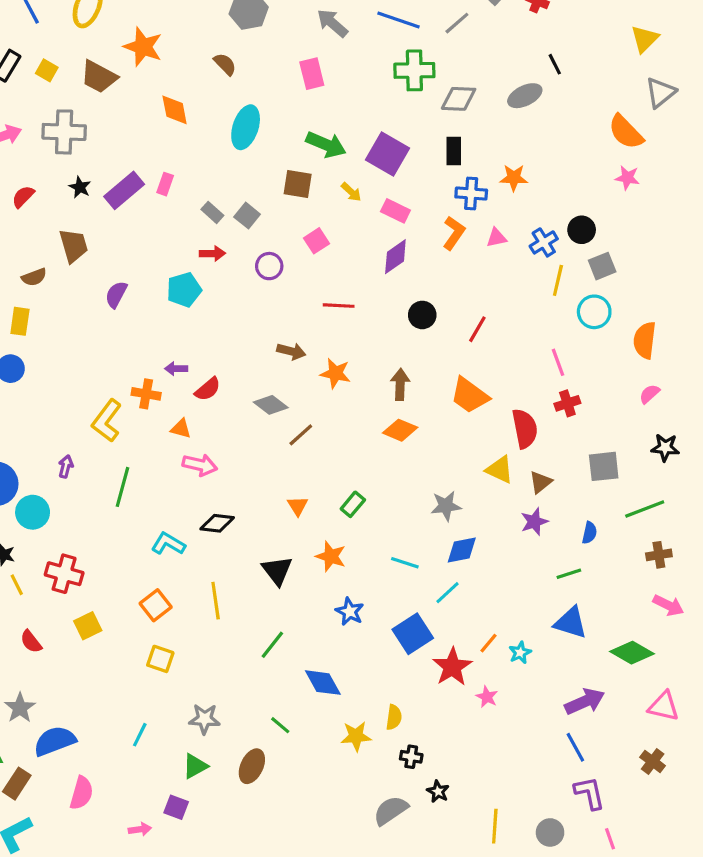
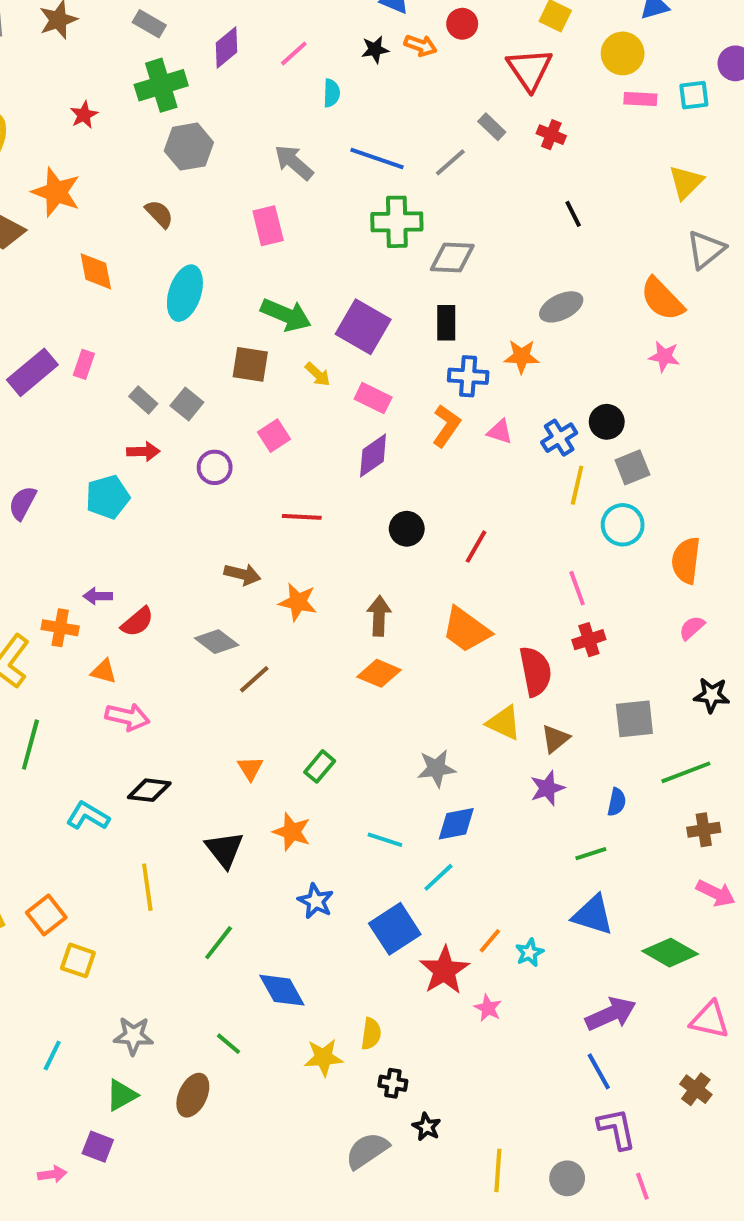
gray ellipse: (525, 96) -> (561, 307), moved
pink triangle: (496, 238) -> (500, 432), turned 30
orange square: (156, 605) -> (46, 915), moved

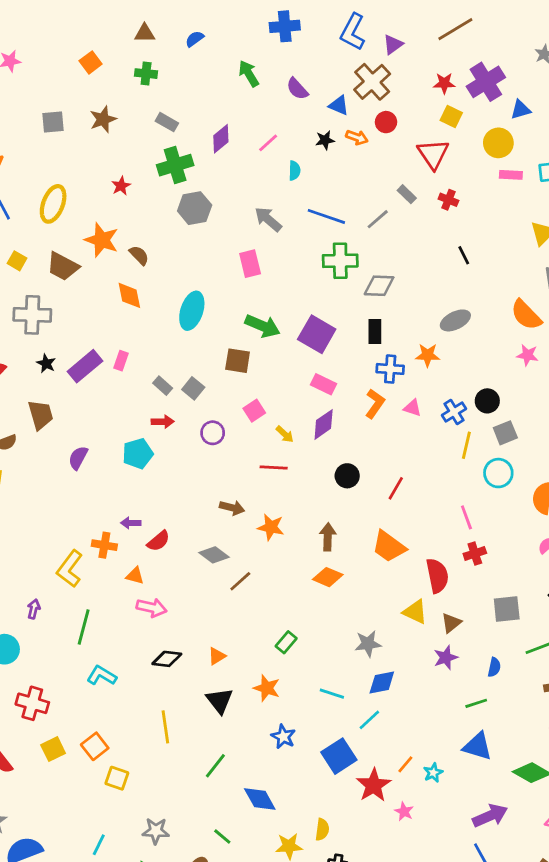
brown semicircle: (159, 214) -> (139, 255), moved
yellow arrow: (318, 374) -> (285, 434), moved
orange triangle: (250, 768) -> (217, 656), moved, turned 30
cyan L-shape: (88, 816) -> (102, 676), moved

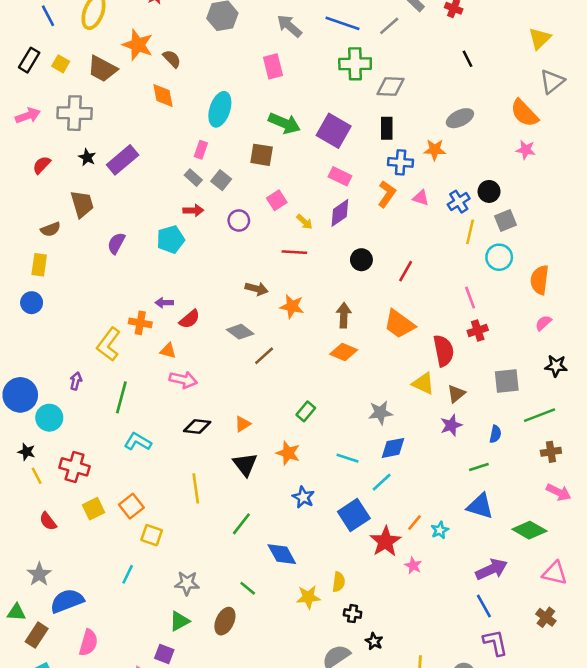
pink rectangle: (121, 361) -> (201, 150), moved
cyan line: (99, 845) -> (128, 574), moved

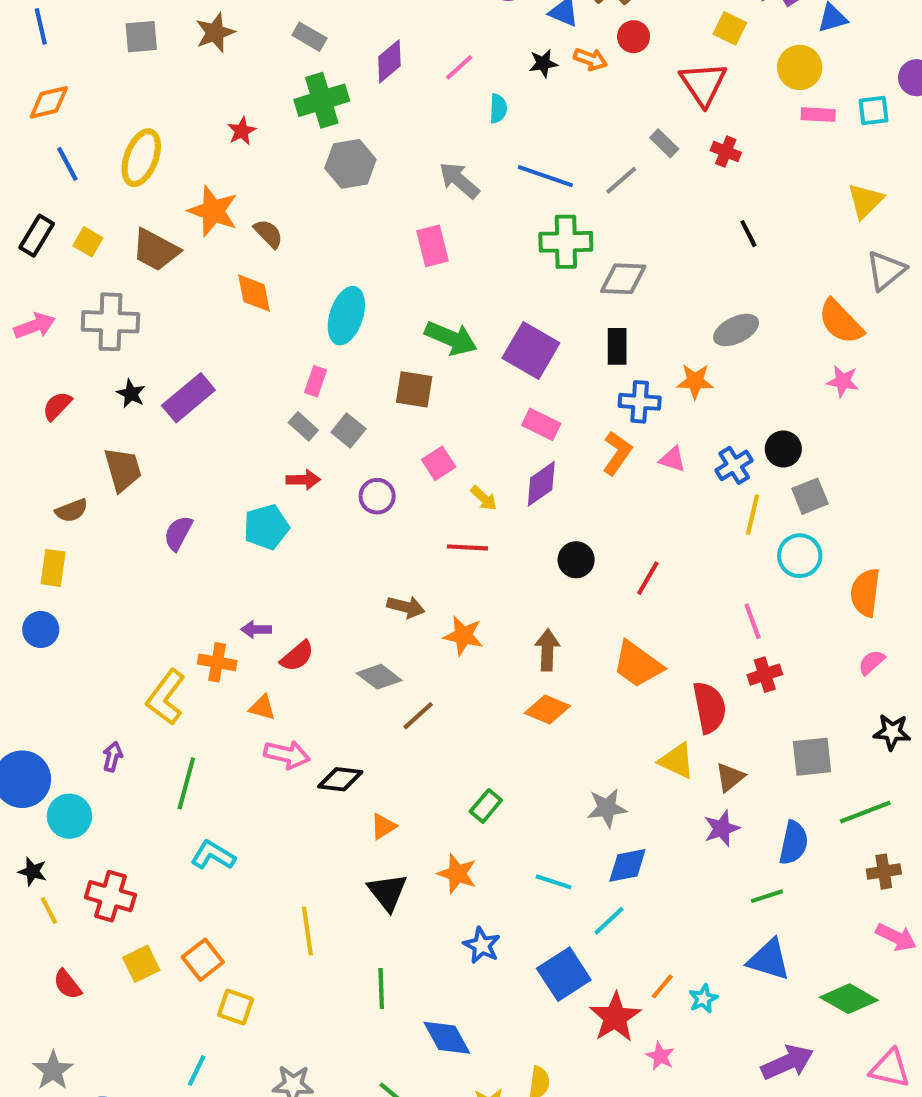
black diamond: (197, 427) -> (340, 779), moved
blue semicircle: (495, 434) -> (794, 843), size x1.5
green line: (241, 524) -> (381, 988), turned -40

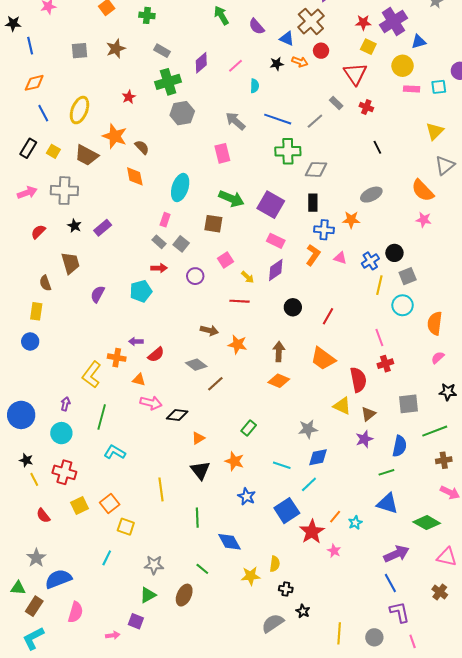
purple rectangle: (188, 398) -> (103, 228), size x0.7
brown semicircle: (71, 511) -> (45, 283), turned 91
cyan circle: (69, 816) -> (61, 433), moved

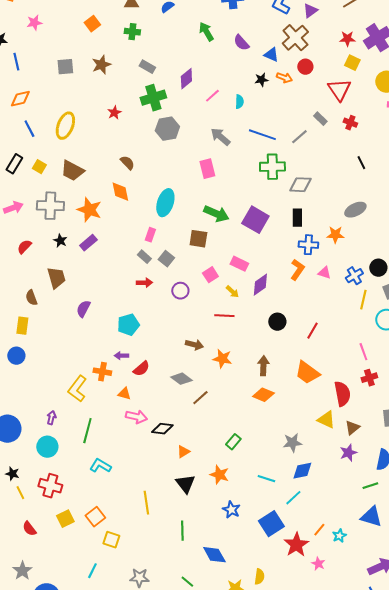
pink line: (235, 66) -> (212, 96), moved
orange star: (115, 136) -> (89, 210), moved
pink rectangle: (276, 241) -> (239, 264), moved
cyan pentagon: (141, 291) -> (128, 325), moved

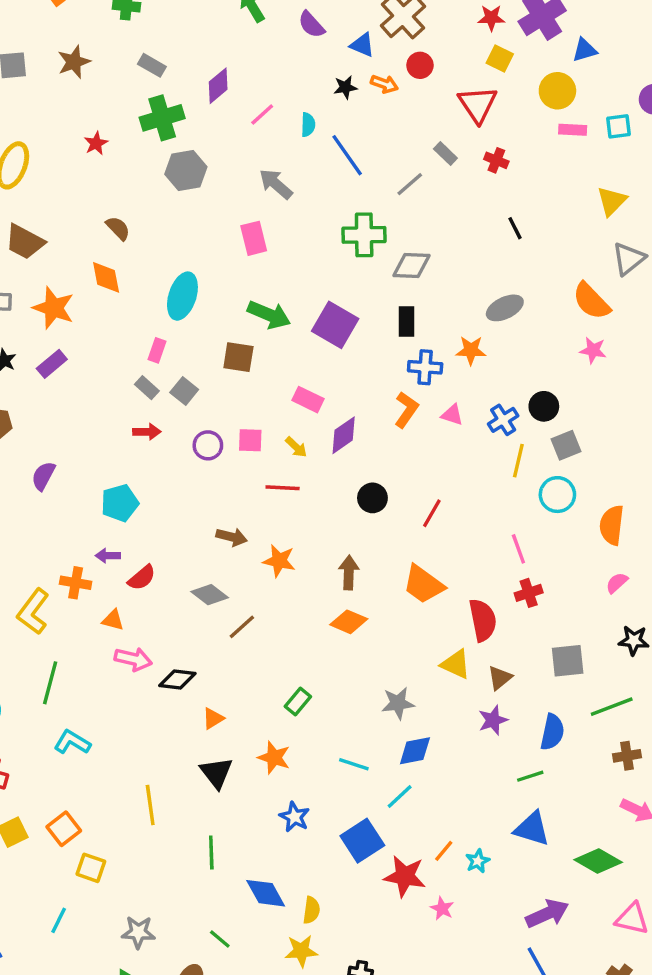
blue line: (262, 135) -> (347, 155), moved, turned 36
pink square: (210, 275) -> (250, 440), moved, turned 35
red star: (296, 545) -> (405, 876), turned -30
yellow semicircle: (259, 577) -> (311, 910), moved

